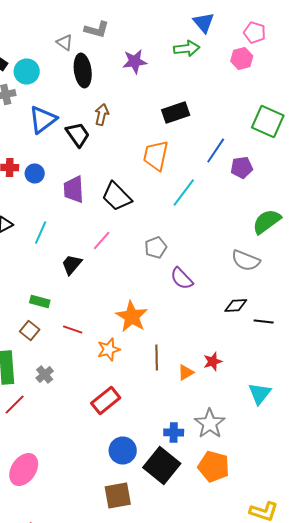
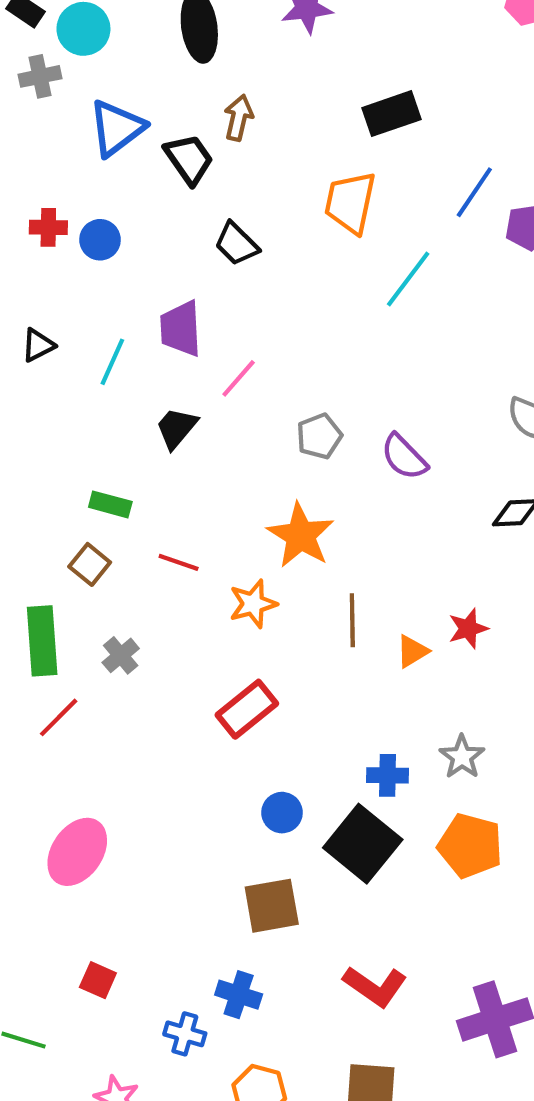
purple trapezoid: (74, 190) -> (181, 329), moved
black trapezoid: (117, 196) -> (236, 244), moved, size x0.7
gray pentagon: (156, 248) -> (319, 436), moved
gray star: (210, 424) -> (462, 757), size x0.7
blue circle: (123, 450) -> (282, 813), size x0.7

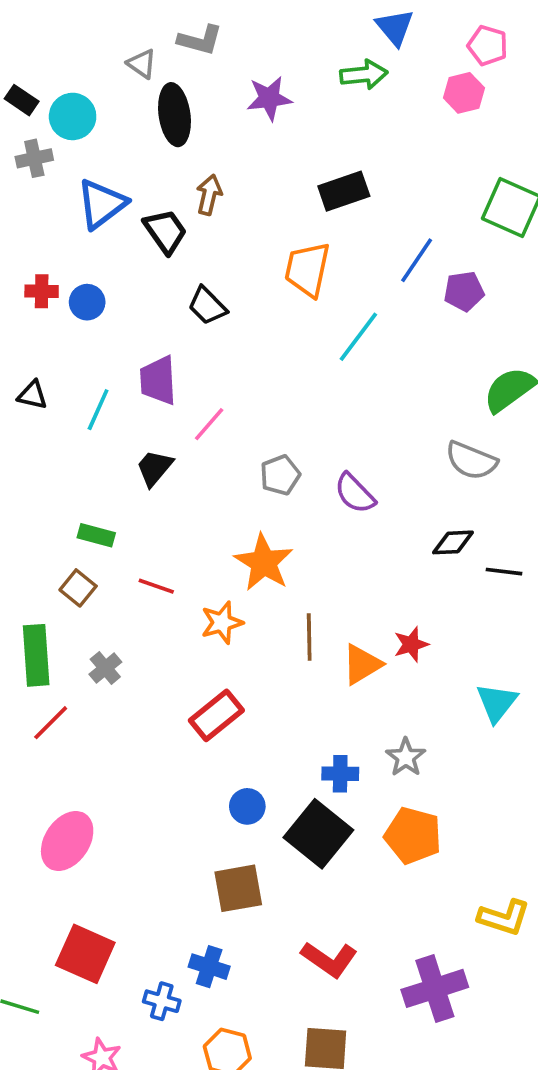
black triangle: (38, 345) -> (33, 395), turned 40
orange triangle: (412, 651) -> (362, 664), size x1.4
red square: (98, 980) -> (85, 954), size x1.8

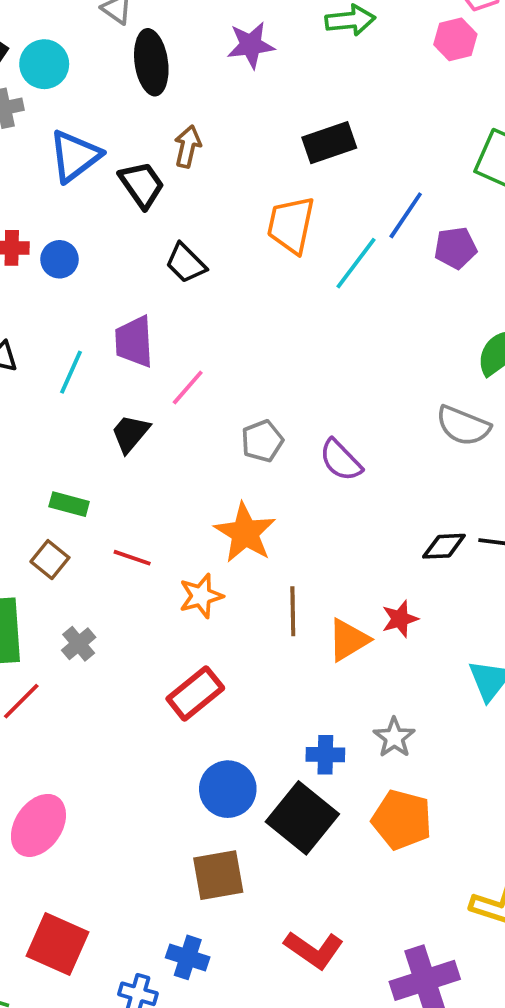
cyan line: (358, 337) -> (356, 263), moved
black diamond: (453, 542) -> (444, 546), moved
blue circle: (247, 806) -> (228, 789), size x1.5

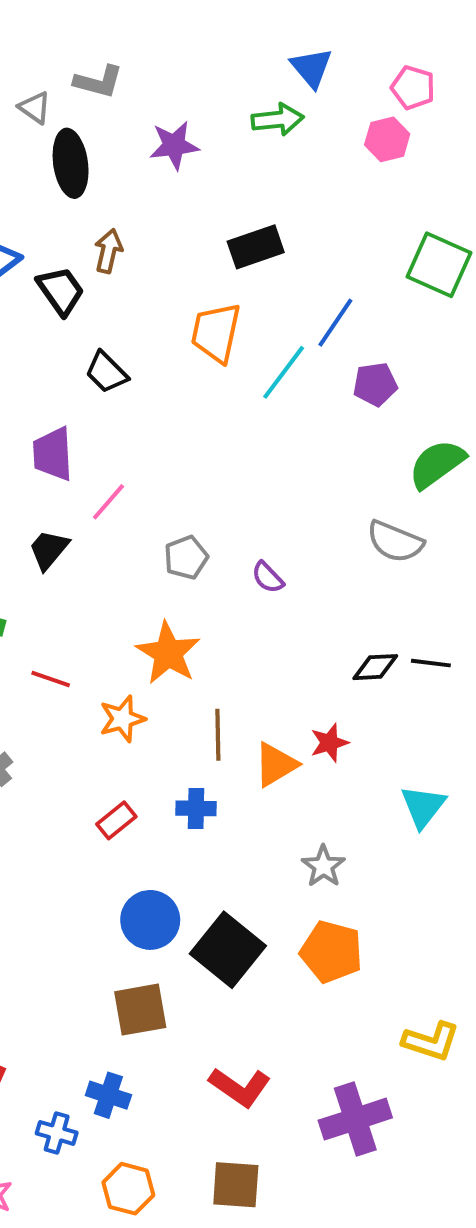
purple pentagon: (455, 248) -> (375, 384), moved
purple semicircle: (341, 460) -> (268, 577), size x0.7
red rectangle: (195, 693) -> (116, 820), size x0.7
blue cross: (325, 755) -> (196, 808), moved

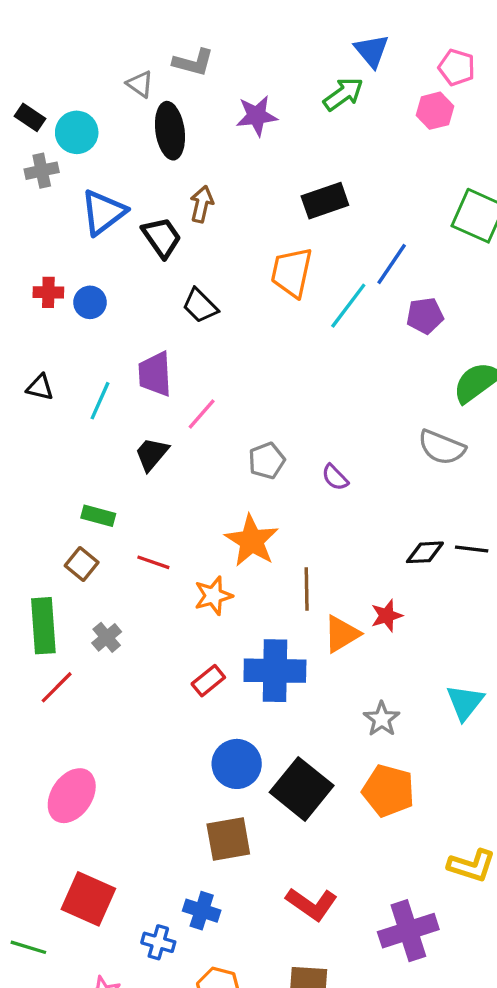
green arrow: (278, 119) -> (343, 94), turned -30
brown line: (218, 735) -> (307, 589), moved
cyan triangle: (423, 806) -> (465, 702), moved
blue cross: (196, 808) -> (275, 671), size x1.8

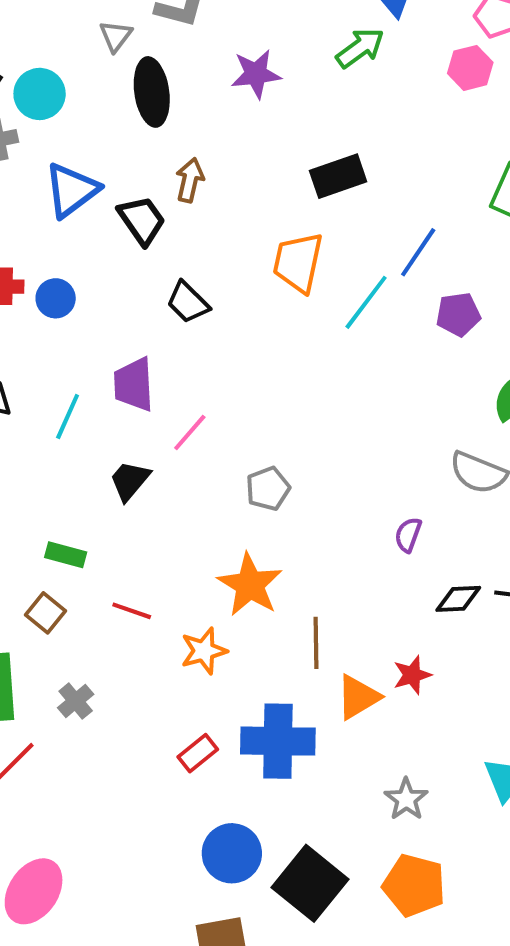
gray triangle: (140, 84) -> (116, 36), turned 32
purple semicircle: (335, 477) -> (408, 535), moved, turned 64

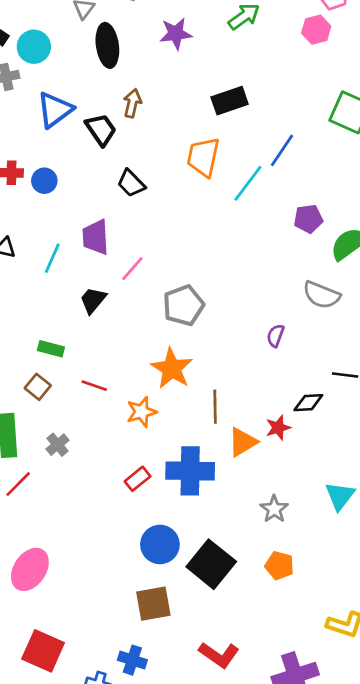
purple pentagon: (458, 314) -> (308, 219), moved
gray pentagon: (268, 489) -> (184, 305), size x1.4
black diamond: (458, 599) -> (308, 403), moved
orange pentagon: (414, 885) -> (279, 565), size x0.7

